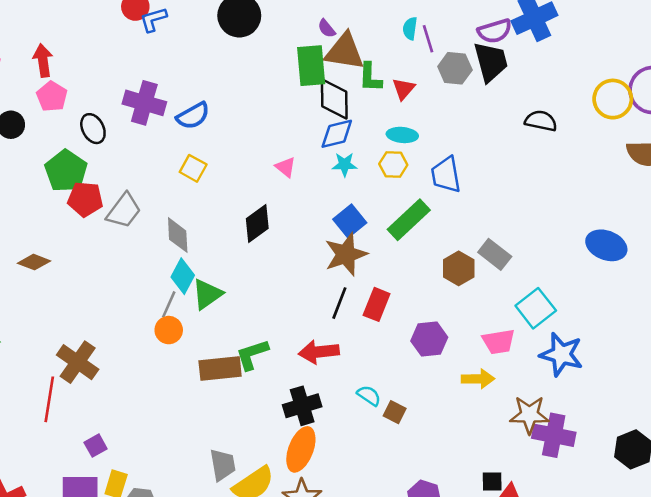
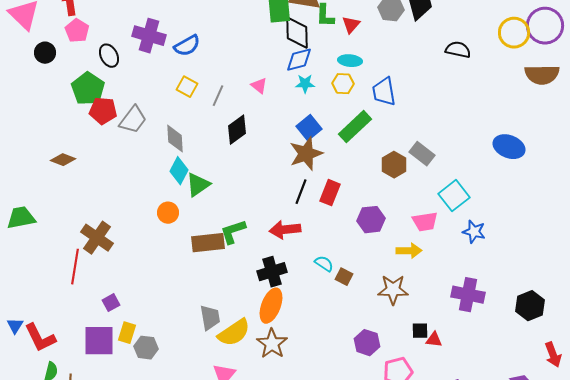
gray line: (169, 304) -> (218, 96), moved
blue star: (561, 354) -> (474, 232), size x0.7
brown star: (529, 415) -> (393, 290), moved

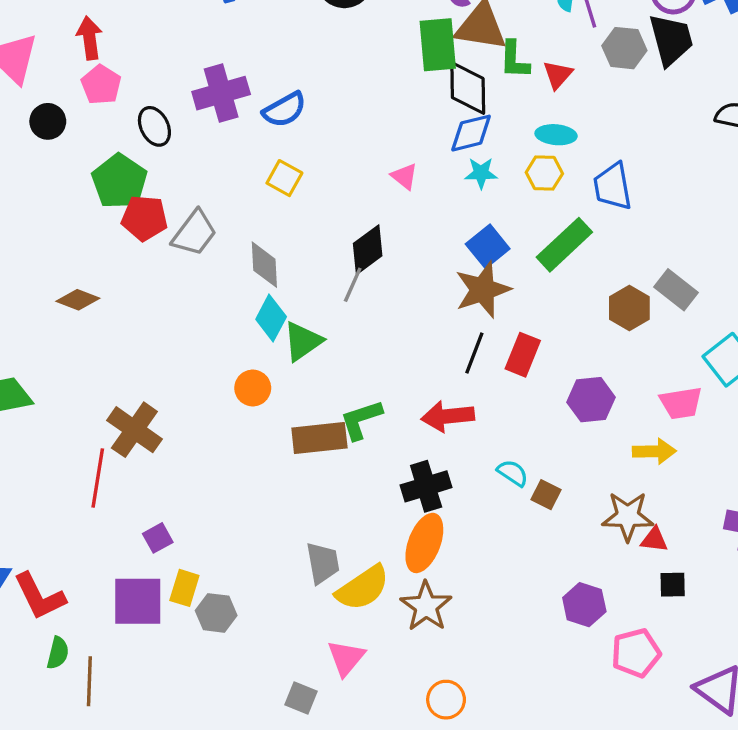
purple cross: (149, 36) -> (221, 93), turned -32
gray line: (218, 96) -> (353, 285), moved
red triangle: (434, 340) -> (654, 540), moved

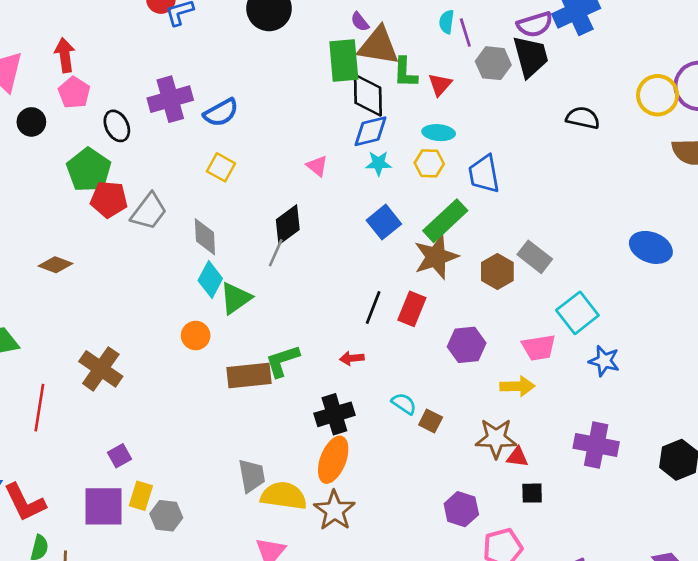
brown star: (483, 290) -> (436, 257), moved
red arrow: (448, 416) -> (352, 358), size x0.6
red line: (98, 478) -> (39, 408), moved
yellow semicircle: (363, 588) -> (284, 496), turned -138

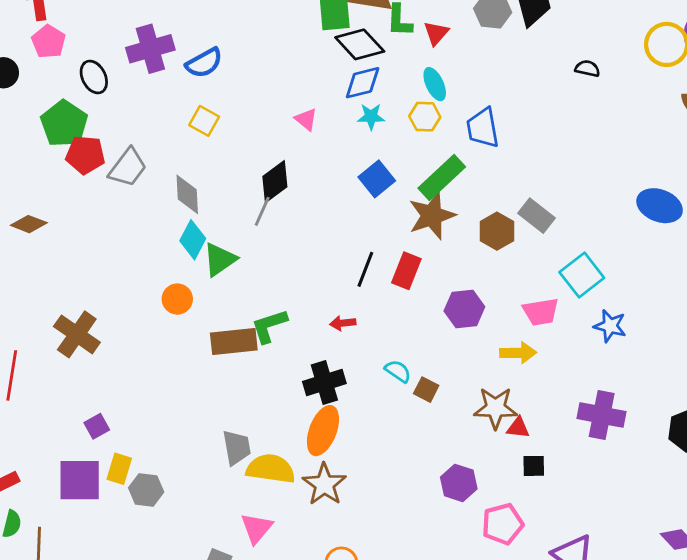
black diamond: (368, 95) -> (360, 44), turned -42
black semicircle: (583, 118) -> (587, 69), size x0.7
cyan ellipse: (439, 133) -> (435, 84), turned 60

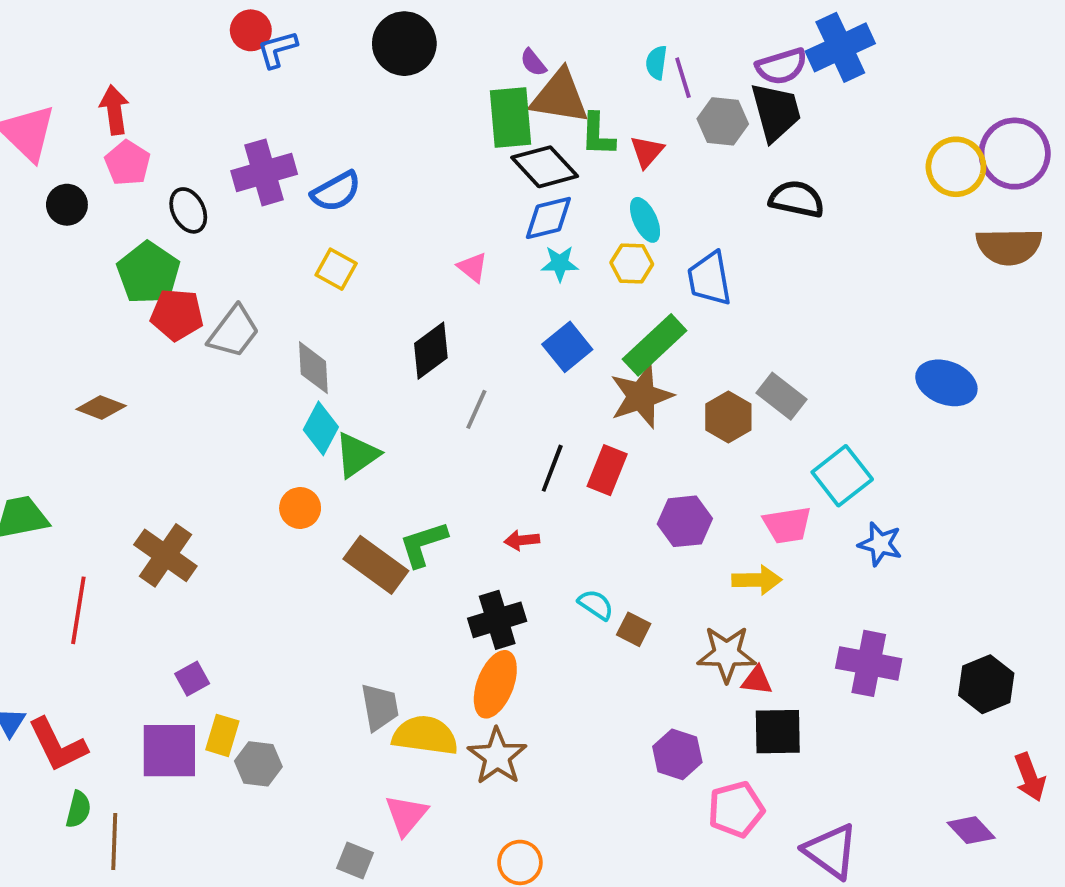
black semicircle: (587, 69) -> (797, 199), moved, size x1.6
gray line: (262, 211) -> (476, 409), moved
brown rectangle: (234, 341) -> (376, 565), turned 42
black square: (534, 466) -> (778, 732), size x1.6

